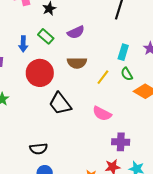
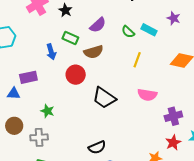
cyan rectangle: (123, 52) -> (149, 30), turned -63
brown semicircle: (77, 63) -> (94, 52), moved
red circle: (40, 73) -> (76, 75), size x0.7
green semicircle: (127, 74) -> (128, 32), moved

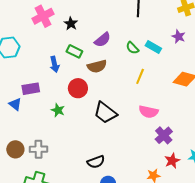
blue triangle: (14, 94) -> (15, 104), turned 32
green star: (47, 111) -> (58, 110), moved
purple cross: (173, 116) -> (164, 135), moved, turned -30
brown circle: (14, 126) -> (15, 149), moved

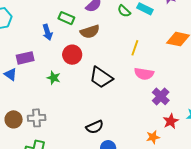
yellow line: (140, 76) -> (135, 48), moved

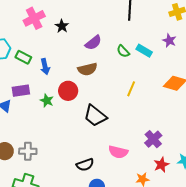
green rectangle: (66, 18) -> (23, 57), moved
pink semicircle: (144, 74) -> (118, 152), moved
green star: (54, 78) -> (47, 101), moved

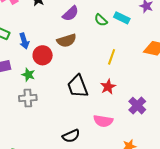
red circle: (68, 91) -> (43, 55), moved
black trapezoid: (95, 116) -> (78, 86), turned 35
gray cross: (28, 151) -> (28, 98), moved
red star: (161, 165) -> (108, 87), moved

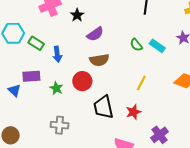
purple semicircle: (71, 14) -> (95, 34), moved
red circle: (43, 55) -> (82, 81), moved
gray cross: (28, 98) -> (59, 125), moved

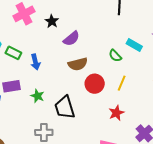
green semicircle: (136, 45) -> (115, 56), moved
red circle: (82, 81) -> (95, 84), moved
black trapezoid: (103, 107) -> (65, 107), moved

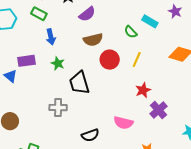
green rectangle: (13, 53) -> (39, 14), moved
green star: (37, 96) -> (58, 63), moved
red star: (116, 113) -> (143, 90), moved

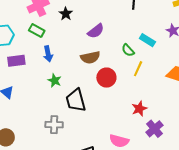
purple semicircle: (87, 14) -> (96, 31), moved
yellow line: (137, 59) -> (138, 69), moved
purple rectangle: (26, 61) -> (16, 61), moved

